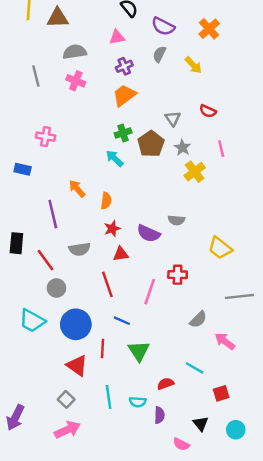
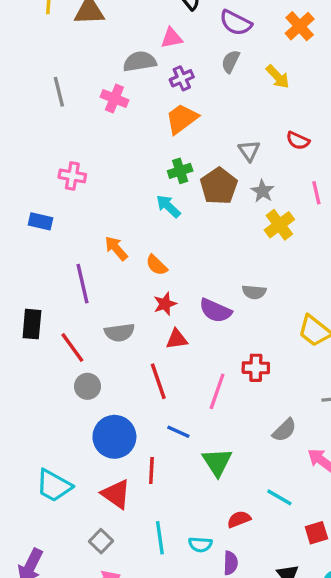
gray semicircle: (75, 52) -> (140, 61), moved
orange semicircle: (106, 201) -> (157, 265), turned 126
cyan trapezoid: (32, 321) -> (54, 486), moved
green triangle: (139, 351) -> (217, 462), moved

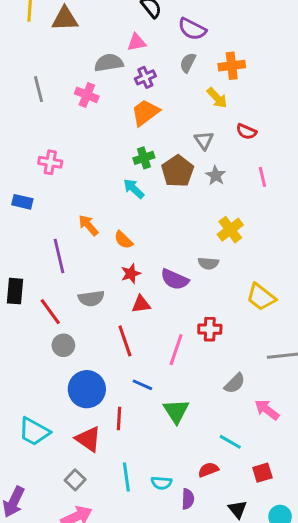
orange cross: (300, 26) -> (232, 66), moved, turned 35
yellow arrow: (278, 77) -> (217, 98), moved
yellow cross: (279, 225) -> (230, 230), moved
red semicircle: (239, 519) -> (208, 470), moved

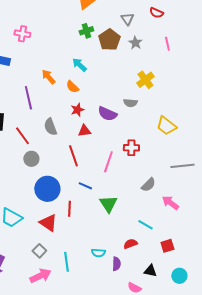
cyan arrow: (134, 189) -> (79, 65), moved
gray semicircle: (91, 298) -> (50, 127), turned 78
cyan line: (126, 477) -> (66, 262), moved
black triangle: (238, 509) -> (150, 271), turned -40

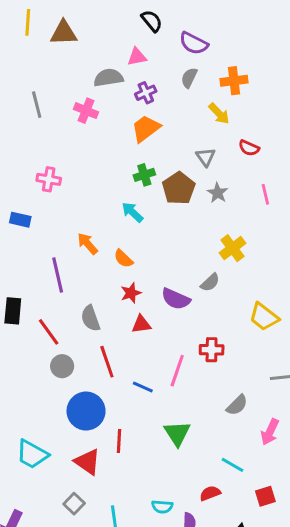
cyan arrow: (79, 65) -> (132, 212), moved
gray semicircle: (130, 103) -> (210, 282), turned -48
red line: (73, 156) -> (107, 362), moved
blue line: (85, 186) -> (143, 387), moved
pink arrow: (170, 203) -> (270, 432), turned -102

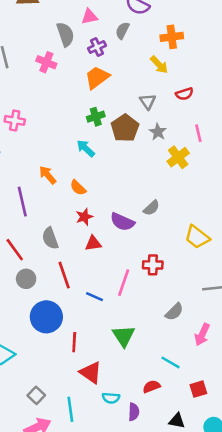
gray semicircle: (108, 78) -> (65, 34), turned 80
gray semicircle: (189, 78) -> (122, 31), moved
red semicircle: (249, 148) -> (184, 94), turned -42
yellow cross: (232, 248) -> (178, 157), moved
red triangle: (88, 462) -> (91, 373), moved

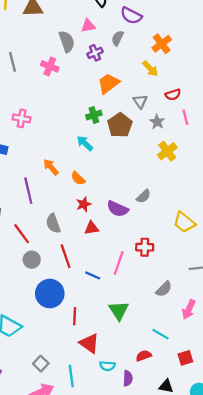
orange cross: (172, 37) -> (162, 44), turned -30
orange trapezoid: (97, 77) -> (109, 83), moved
gray star: (158, 132) -> (157, 122), moved
pink line: (198, 133) -> (185, 117), moved

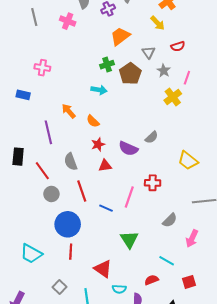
pink line: (185, 117) -> (187, 78), moved, turned 32
cyan arrow: (85, 143) -> (99, 90), turned 147
red line: (75, 316) -> (71, 252), moved

